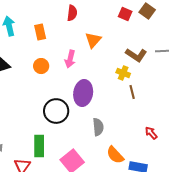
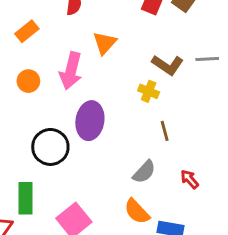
orange rectangle: (40, 32) -> (27, 31), turned 63
pink arrow: (70, 59) -> (71, 71), size x1.4
brown line: (132, 92) -> (165, 131), moved
gray semicircle: (98, 127) -> (144, 172), moved, turned 48

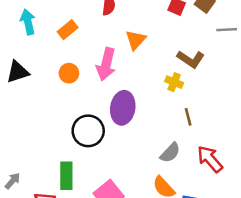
gray line: (207, 59) -> (227, 30), moved
red arrow: (190, 179) -> (210, 159), size x1.6

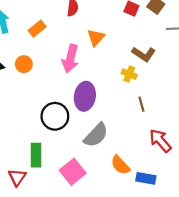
orange circle: (69, 73) -> (24, 64), moved
gray semicircle: (170, 153) -> (96, 135), moved, size x1.4

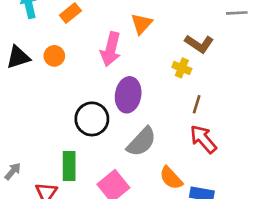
brown line: (141, 104) -> (197, 104), turned 32
red arrow: (160, 141) -> (203, 139), moved

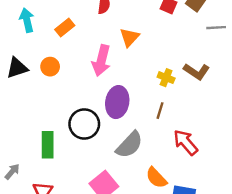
brown L-shape: (199, 44) -> (197, 71), moved
brown line: (197, 104) -> (160, 111), moved
green rectangle: (69, 166) -> (48, 145), moved

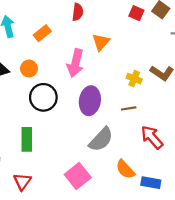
brown line: (160, 111) -> (129, 108), turned 64
black circle: (84, 124) -> (43, 97), moved

